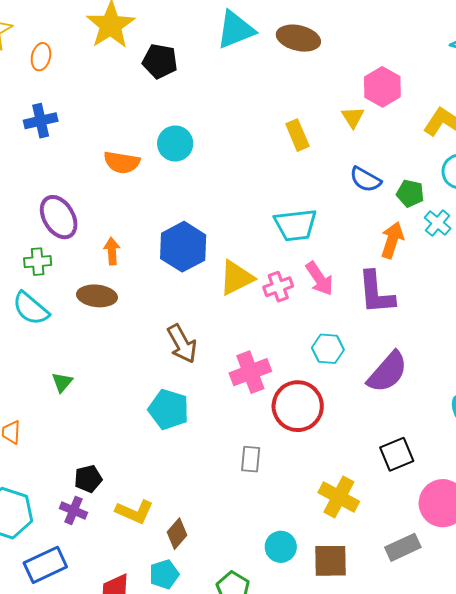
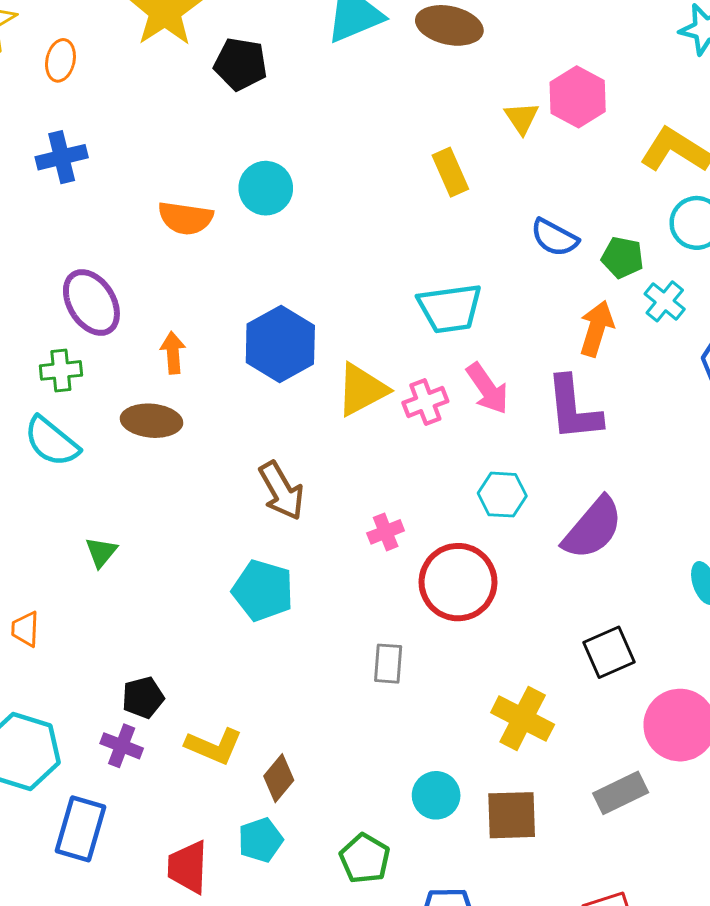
yellow triangle: (353, 117) -> (522, 118), moved
pink cross: (250, 372) -> (386, 532), size x0.6
blue rectangle: (45, 565) -> (80, 829), turned -48

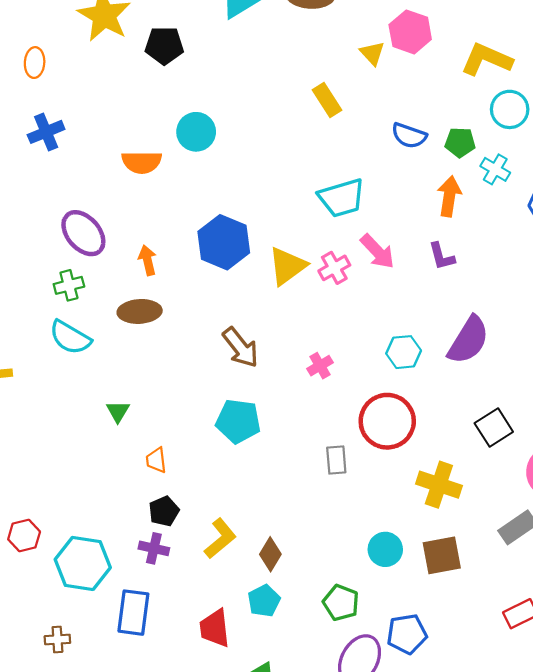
purple L-shape: (574, 409) -> (442, 256), size x0.6
cyan hexagon: (502, 495) -> (404, 352), moved
red circle: (458, 582) -> (387, 421), moved
orange trapezoid: (25, 629) -> (156, 460), moved
yellow L-shape: (214, 746) -> (220, 538), turned -54

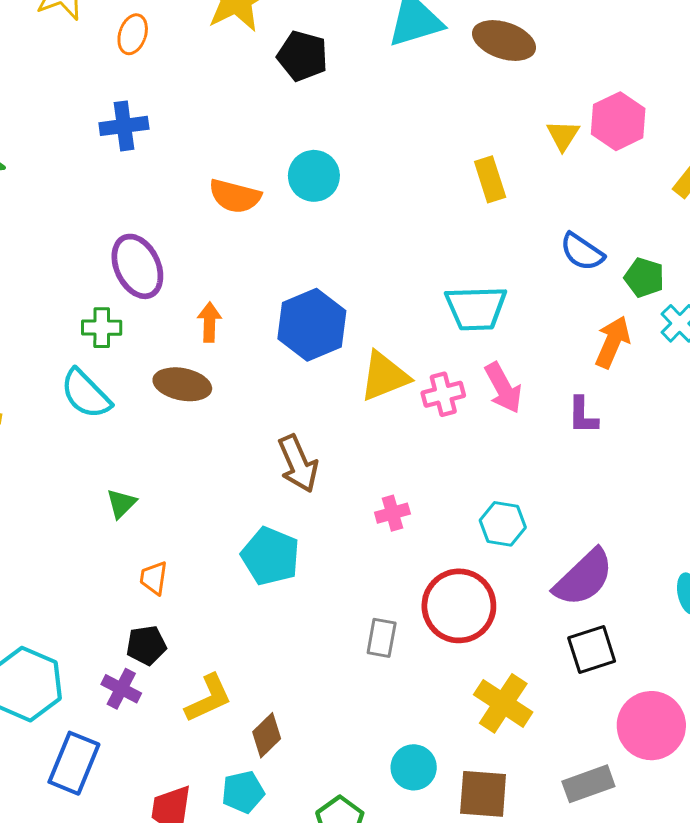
purple semicircle: (469, 340) -> (584, 578), moved

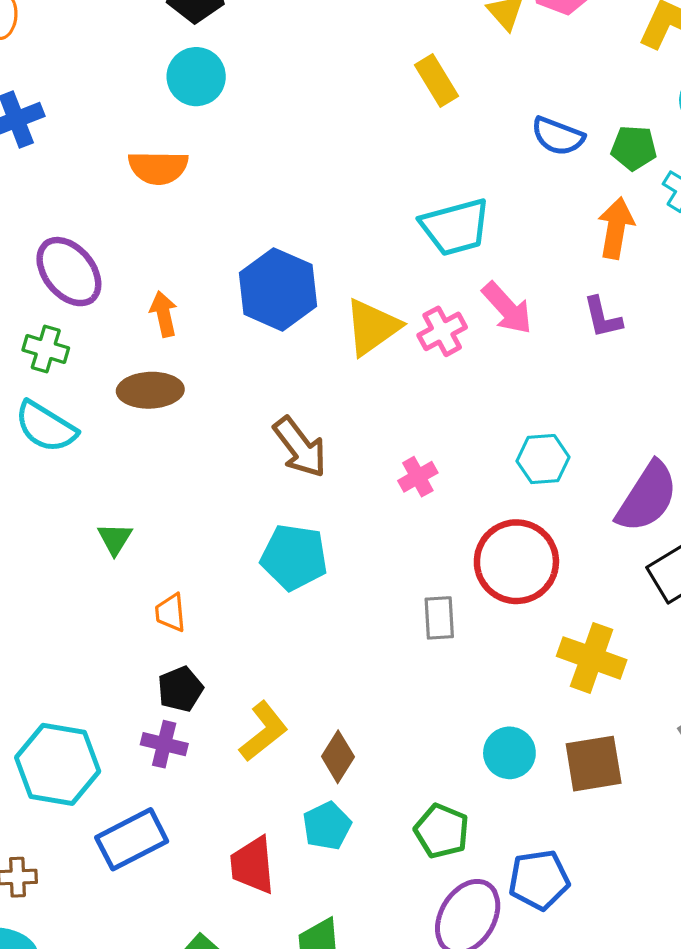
cyan circle: (314, 176) -> (196, 77), moved
green cross: (102, 328) -> (46, 349), turned 30
blue rectangle: (74, 763) -> (132, 839), turned 54

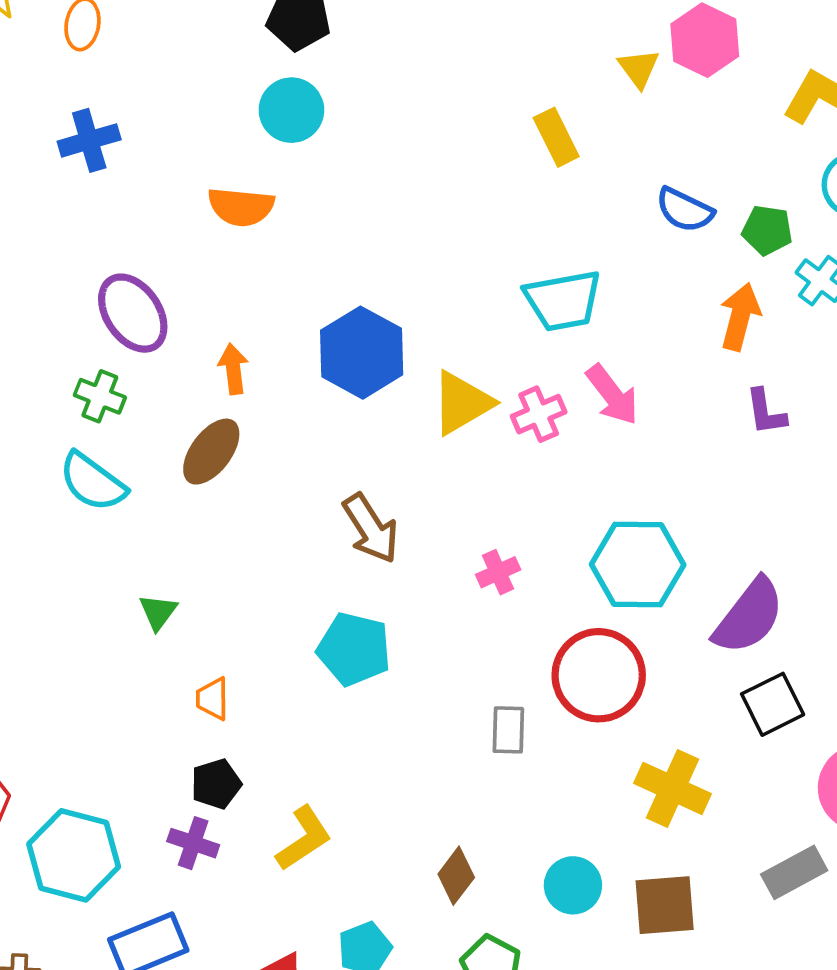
purple L-shape: (603, 317) -> (766, 412), moved
brown ellipse: (150, 390) -> (211, 452), turned -56
cyan hexagon: (543, 459) -> (638, 565), size x1.6
brown diamond: (338, 757) -> (456, 876), moved

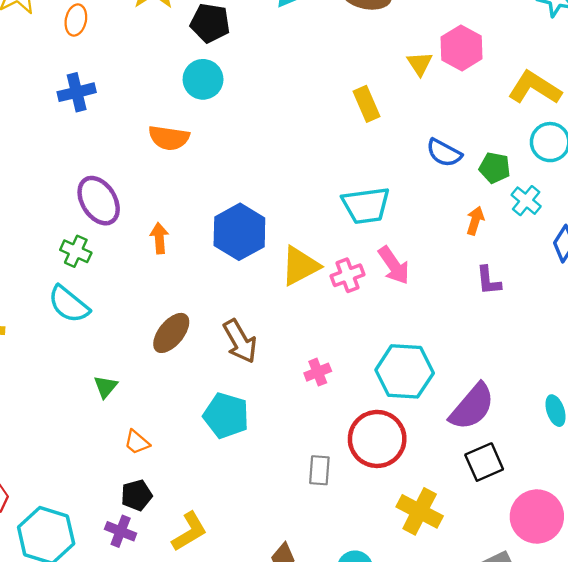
orange arrow: (740, 317) -> (475, 221), size x0.7
brown ellipse: (211, 452) -> (171, 333), moved
orange trapezoid: (213, 699) -> (137, 442), turned -52

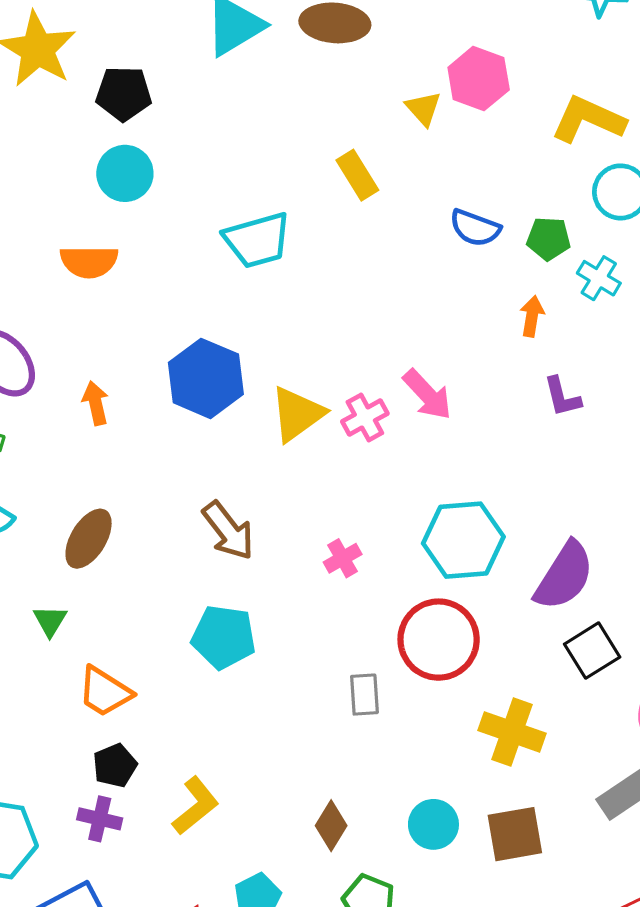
cyan trapezoid: (366, 205) -> (257, 240), moved
brown ellipse: (171, 333) -> (89, 539), moved
orange trapezoid: (137, 442) -> (105, 692), size x1.5

